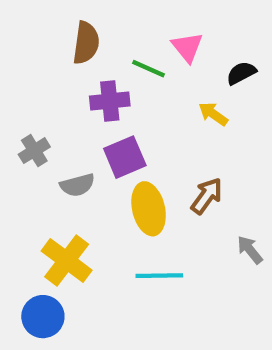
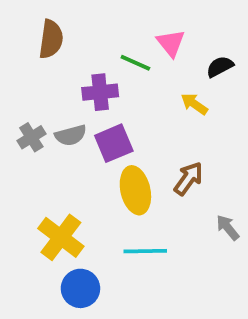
brown semicircle: (86, 43) -> (51, 39), moved
gray semicircle: (77, 185) -> (71, 135), moved
blue circle: (43, 317) -> (80, 288), moved

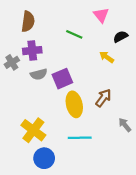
pink triangle: (171, 43) -> (101, 15), moved
purple cross: (100, 92) -> (32, 51), moved
gray cross: (31, 137) -> (12, 62), moved

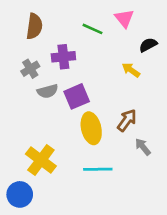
green line: (74, 34) -> (93, 29), moved
purple cross: (32, 51) -> (63, 57), moved
gray cross: (12, 62) -> (30, 69), moved
gray arrow: (125, 125) -> (143, 147), moved
blue circle: (44, 158) -> (20, 194), moved

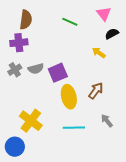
pink triangle: (124, 18) -> (104, 14), moved
purple cross: (63, 57) -> (19, 43), moved
gray cross: (30, 69) -> (15, 70), moved
gray arrow: (143, 147) -> (107, 121), moved

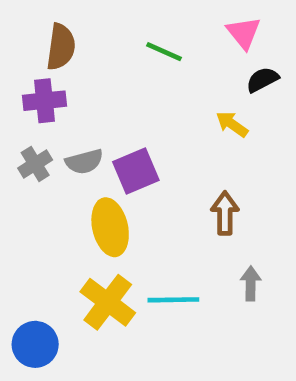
brown arrow: (96, 91) -> (225, 213), turned -36
yellow ellipse: (69, 97) -> (110, 227), moved
yellow cross: (31, 121) -> (108, 302), moved
gray arrow: (107, 121) -> (251, 283), turned 40

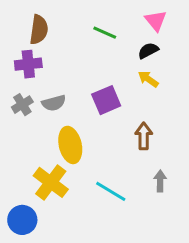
black semicircle: (262, 80) -> (148, 51), moved
purple square: (136, 171) -> (106, 100), moved
cyan line: (173, 300) -> (111, 191), turned 32
yellow cross: (108, 302) -> (51, 182), moved

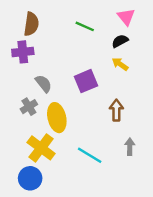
gray semicircle: (54, 103) -> (43, 84), turned -114
gray cross: (22, 105) -> (29, 107), moved
blue circle: (22, 220) -> (30, 178), moved

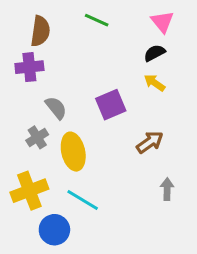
green line: (85, 26) -> (97, 20), moved
brown arrow: (116, 110) -> (150, 142), turned 55
yellow cross: (41, 148) -> (29, 191), moved, turned 32
cyan line: (90, 155) -> (83, 200), moved
blue circle: (30, 178) -> (54, 230), moved

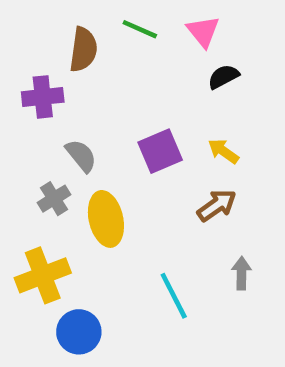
pink triangle: (162, 22) -> (203, 31), moved
brown semicircle: (40, 31) -> (83, 50), moved
yellow arrow: (155, 83) -> (223, 151), moved
cyan line: (83, 200) -> (174, 296), moved, turned 32

